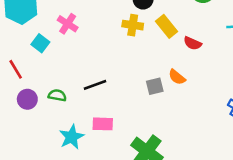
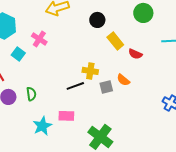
yellow cross: (133, 25) -> (90, 71), moved
black line: (95, 85) -> (75, 86), moved
green semicircle: (57, 95) -> (31, 94), turned 72

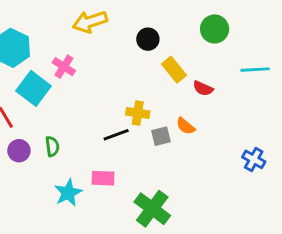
cyan square: (18, 54) -> (33, 88), size x1.6

